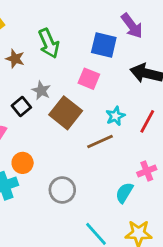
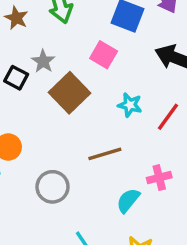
black square: (21, 107) -> (16, 78), turned -30
cyan star: (115, 116) -> (130, 105), turned 30
brown line: (100, 141) -> (105, 154), moved

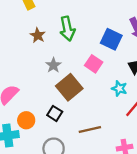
black square: (16, 78) -> (55, 113), moved
cyan star: (130, 105) -> (119, 89), moved

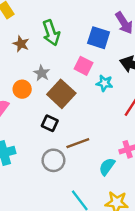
cyan star: (119, 89) -> (104, 83), moved
orange circle: (26, 120) -> (22, 89), moved
brown line: (90, 129) -> (78, 143), moved

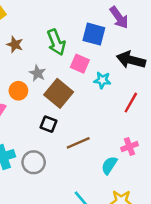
green arrow: (51, 33) -> (56, 42), moved
gray circle: (53, 160) -> (34, 162), moved

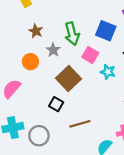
gray star: (37, 73) -> (53, 50), moved
orange circle: (18, 91) -> (30, 62), moved

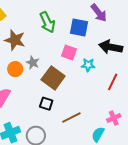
brown star: (36, 31) -> (15, 40), size x1.5
green arrow: (72, 34) -> (47, 22), moved
gray star: (53, 50) -> (33, 63), moved

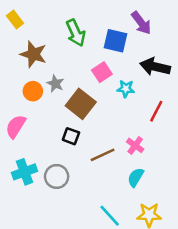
pink square: (69, 53) -> (102, 72), turned 35
pink cross: (114, 118) -> (135, 145), moved, turned -32

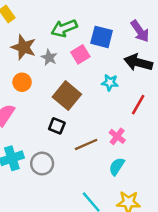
purple arrow: (141, 23) -> (140, 31), moved
green arrow: (76, 33) -> (64, 28), turned 90
pink square: (102, 72) -> (80, 54), moved
gray star: (55, 84) -> (49, 57), moved

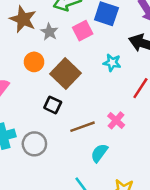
orange circle: (22, 82) -> (34, 62), moved
cyan semicircle: (117, 167) -> (99, 153), moved

